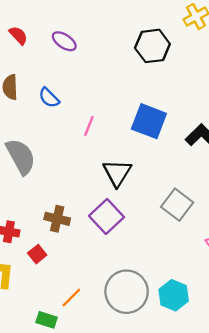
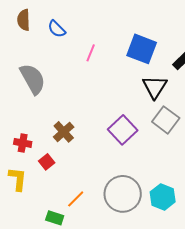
black triangle: (117, 173) -> (155, 87), moved
purple square: (107, 216) -> (123, 130), moved
brown cross: (57, 219) -> (64, 132), turned 35

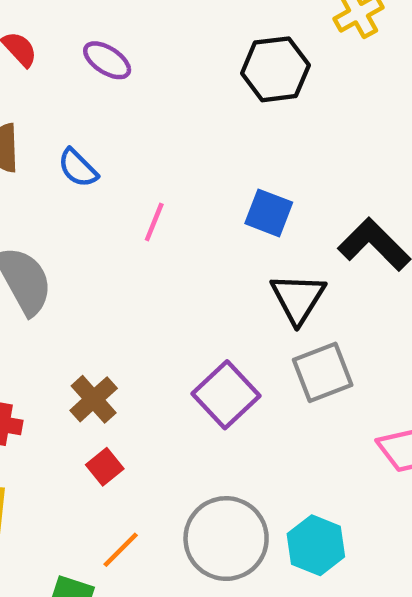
blue square: (142, 49) -> (269, 213), size x0.7
gray square: (166, 120) -> (323, 372), turned 32
red square: (47, 162) -> (105, 467), moved

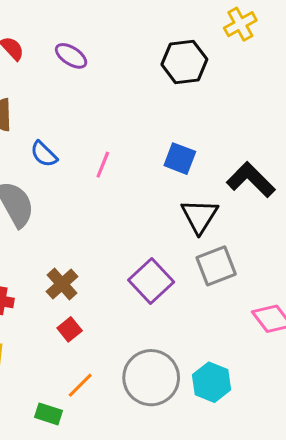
blue semicircle: (78, 168) -> (44, 154), moved

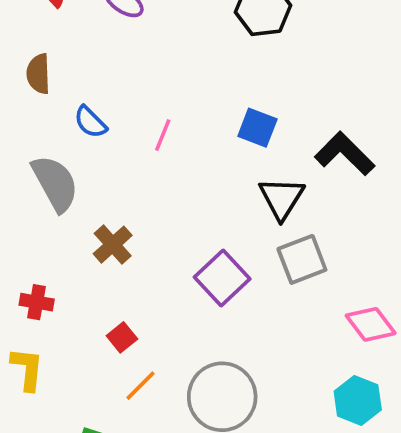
brown cross: (62, 284) -> (113, 245), moved
cyan hexagon: (212, 382) -> (358, 400), moved
orange line: (80, 385) -> (140, 386), moved

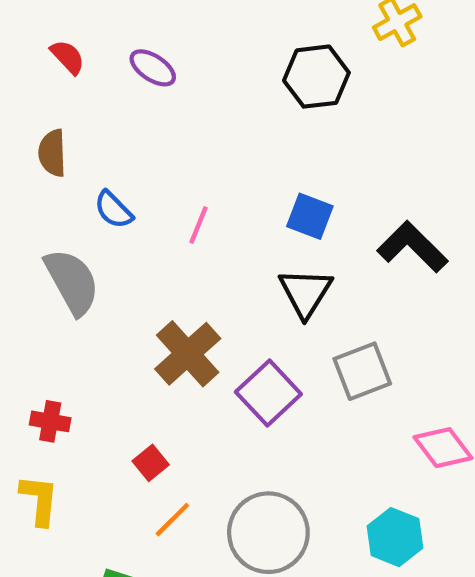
black triangle: (282, 198) -> (305, 293), moved
brown cross: (113, 245) -> (188, 354), moved, size x1.4
cyan hexagon: (358, 400) -> (395, 537), moved

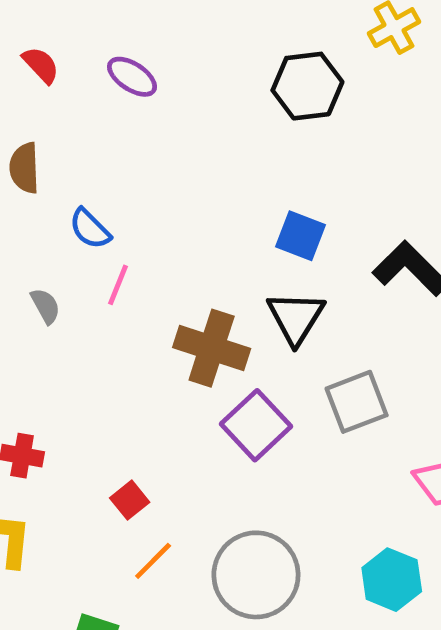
pink line: (199, 225) -> (118, 285), moved
gray semicircle: (72, 282) -> (45, 306), size x0.5
brown cross: (188, 354) -> (212, 348), moved, turned -30

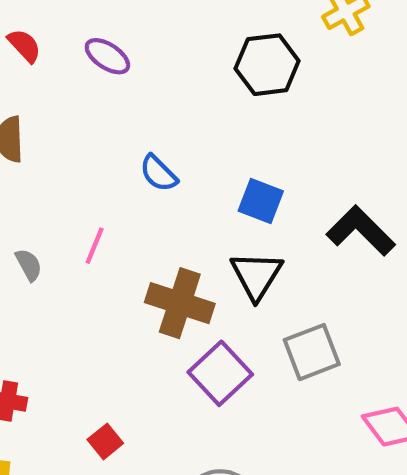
blue semicircle: (90, 229) -> (159, 173), moved

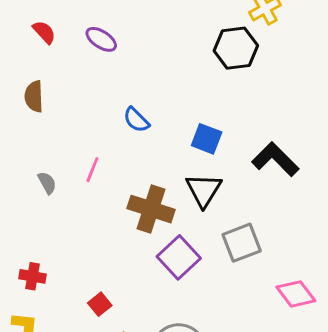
black hexagon: (267, 65) -> (236, 48), moved

